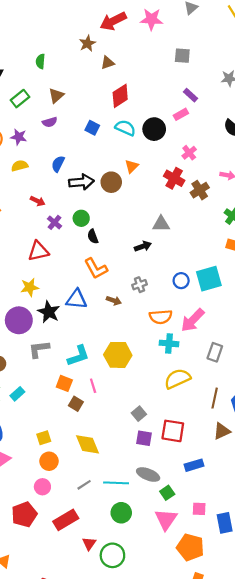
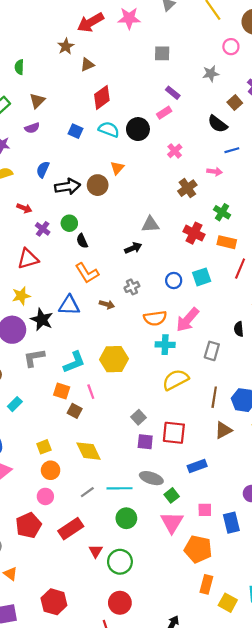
red cross: (174, 178) -> (194, 233), moved
cyan square: (209, 279) -> (202, 277), size x0.7

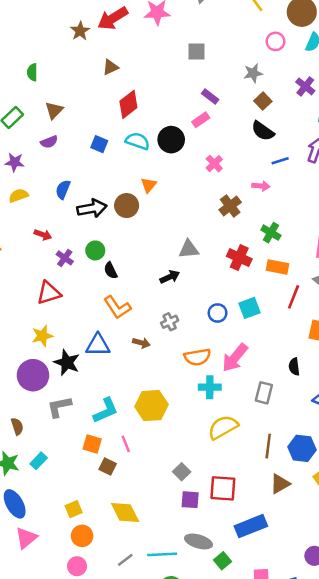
brown star: (66, 46) -> (80, 31), moved
brown square: (235, 103) -> (263, 101), moved
blue rectangle: (197, 466) -> (251, 526), size x1.4

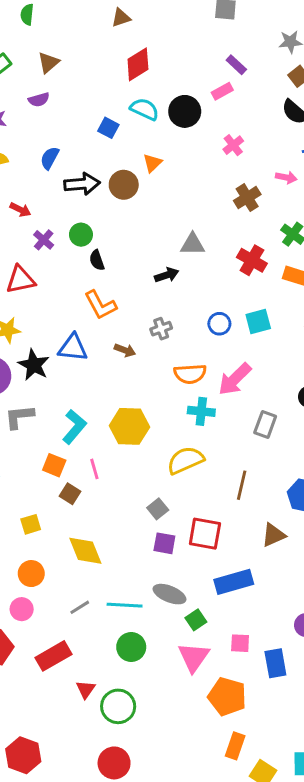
blue square: (99, 144) -> (108, 128), moved
cyan L-shape: (106, 411) -> (74, 427), turned -32
yellow semicircle: (223, 427) -> (185, 460), moved
brown line: (268, 446) -> (242, 485), moved
yellow square: (74, 509) -> (31, 524), moved

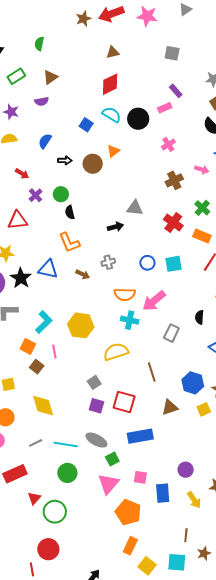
brown triangle: (121, 18) -> (113, 52), moved
black arrow: (82, 184) -> (65, 160), size x0.6
brown line: (242, 485) -> (152, 372), turned -36

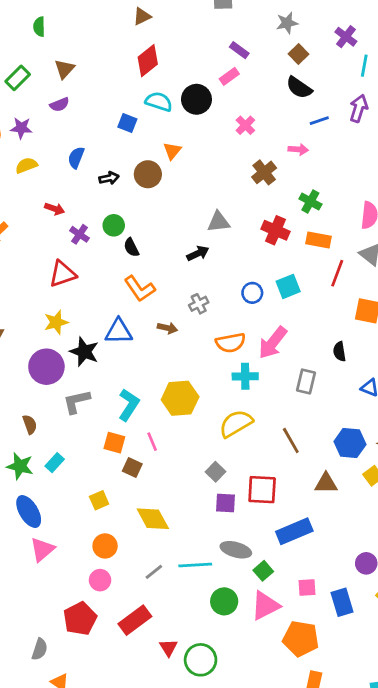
brown triangle: (170, 407) -> (326, 483), turned 30
green circle: (67, 473) -> (224, 601), moved
pink triangle: (108, 484) -> (265, 606), turned 35

